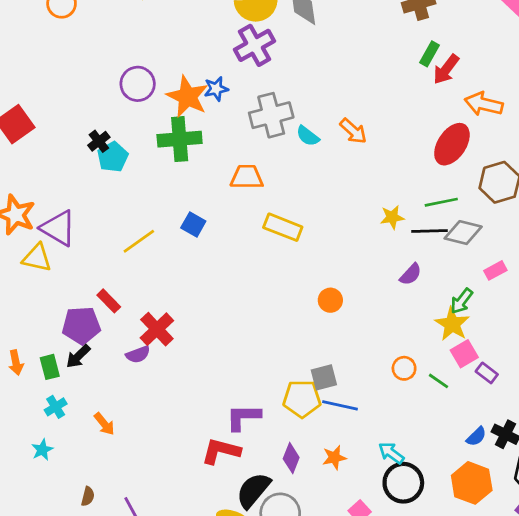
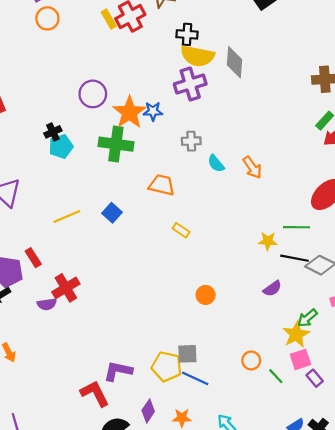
gray cross: (271, 115) -> (191, 141), size x0.6
green line: (441, 202) -> (296, 227), moved
yellow rectangle: (283, 227) -> (181, 230), size x0.6
red L-shape: (221, 451) -> (95, 393), turned 36

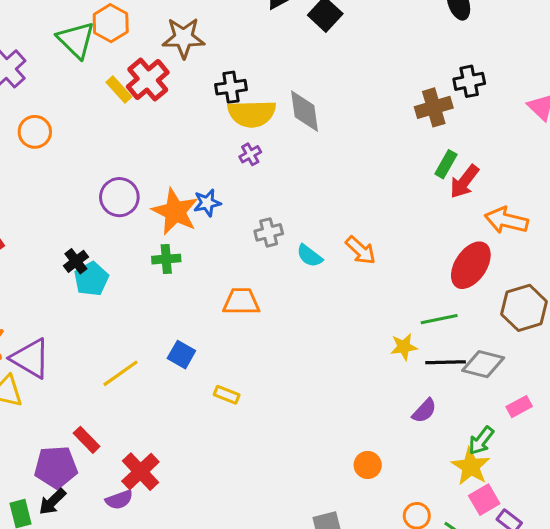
orange circle: (47, 18) -> (35, 132), moved
purple cross: (190, 84) -> (250, 154), size x0.5
green cross: (116, 144) -> (166, 259), size x0.6
yellow rectangle: (181, 230) -> (227, 395), moved
orange circle: (206, 295) -> (368, 465), moved

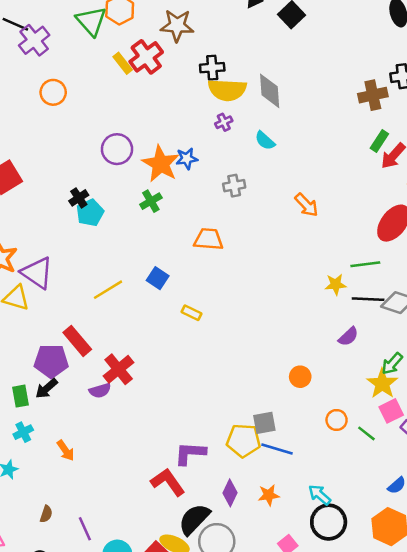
cyan semicircle: (309, 256) -> (265, 141), moved
green cross: (166, 259) -> (151, 201), turned -30
red rectangle: (87, 440) -> (77, 341), size x1.4

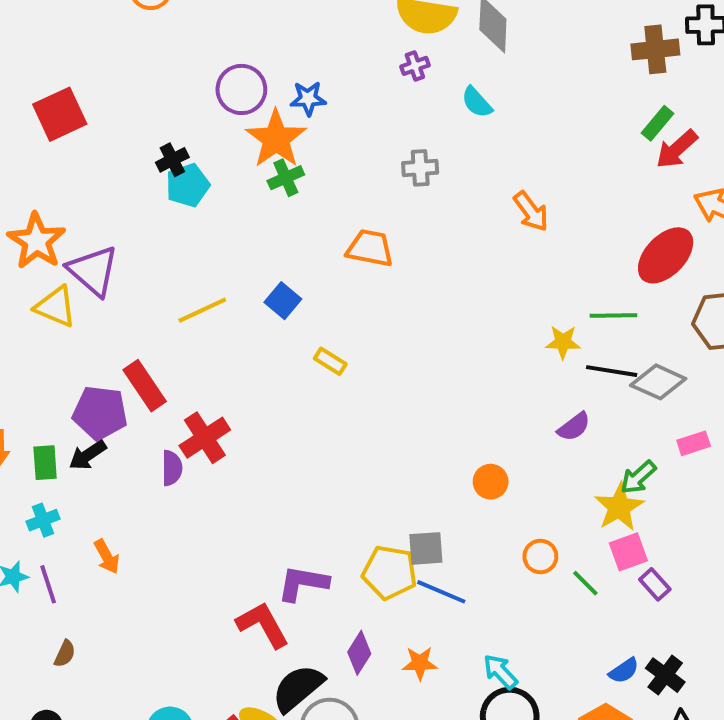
blue star: (187, 159) -> (308, 98), moved
orange star: (161, 164) -> (276, 139), moved
purple semicircle: (100, 391) -> (172, 468), turned -80
purple line: (85, 529) -> (48, 584), moved

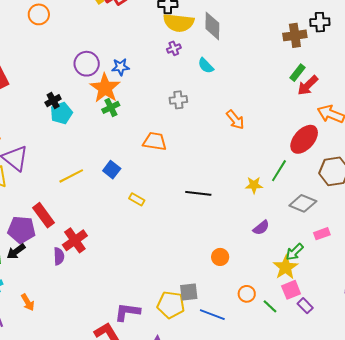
green line: (613, 316) -> (279, 171), turned -55
black line: (612, 371) -> (198, 193), moved
blue line: (441, 592) -> (212, 315), moved

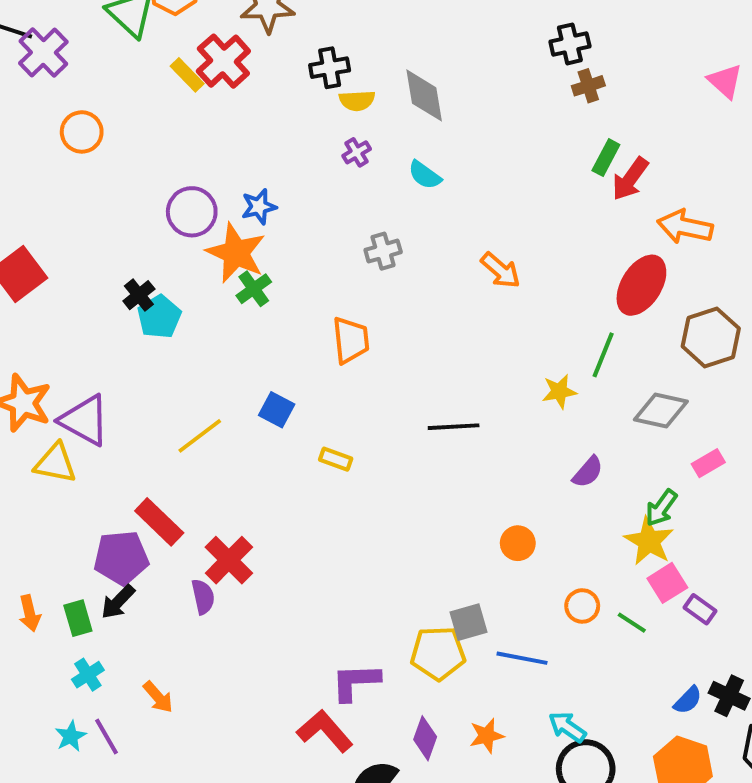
black cross: (320, 22) -> (570, 44), moved
yellow semicircle: (179, 23) -> (357, 101), size x0.6
brown cross: (295, 35) -> (588, 86), size x0.7
orange trapezoid: (155, 141) -> (351, 340), turned 85

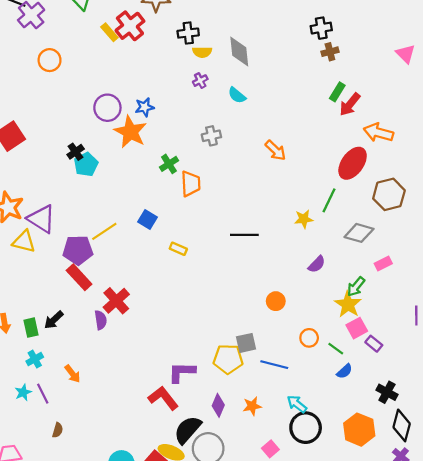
green cross: (254, 289) -> (169, 164), moved
purple pentagon: (121, 558) -> (78, 250), moved
blue semicircle: (688, 700) -> (344, 371), moved

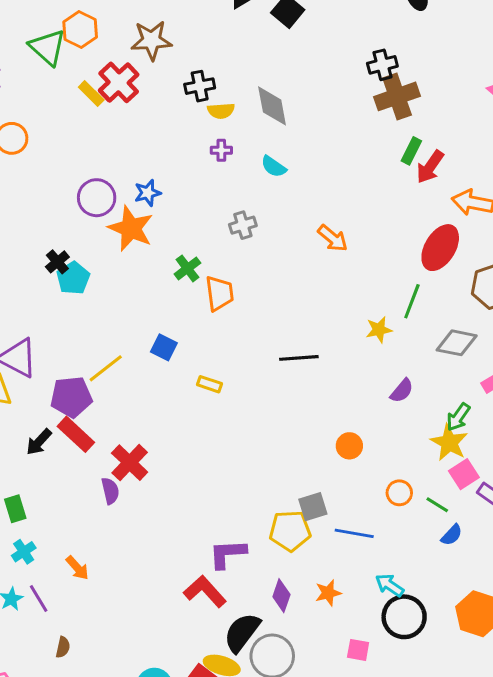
brown cross: (330, 52) -> (397, 96), size x1.8
purple cross: (200, 81) -> (221, 150), turned 32
black arrow: (54, 320) -> (39, 442), moved
pink square: (270, 449) -> (358, 650), turned -35

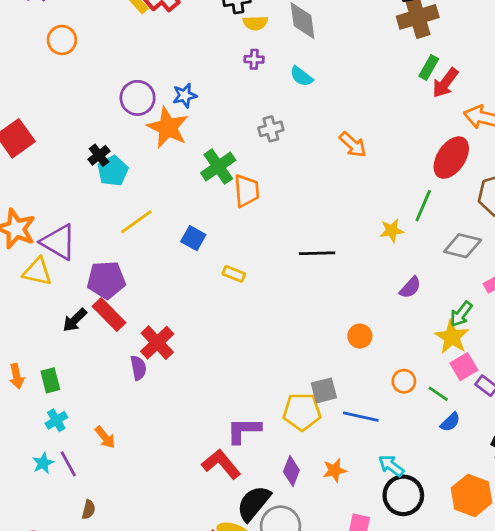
green cross: (187, 268) -> (218, 167), size x1.4
yellow line: (106, 368) -> (136, 222), moved

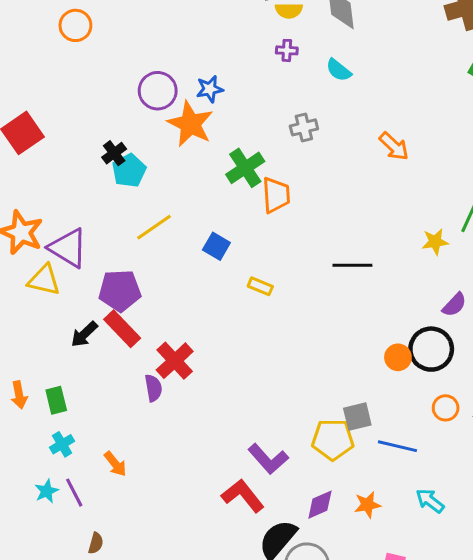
purple L-shape: (244, 430) -> (268, 459), turned -132
purple diamond: (291, 471) -> (320, 505), turned 44
black circle: (403, 495) -> (431, 349), moved

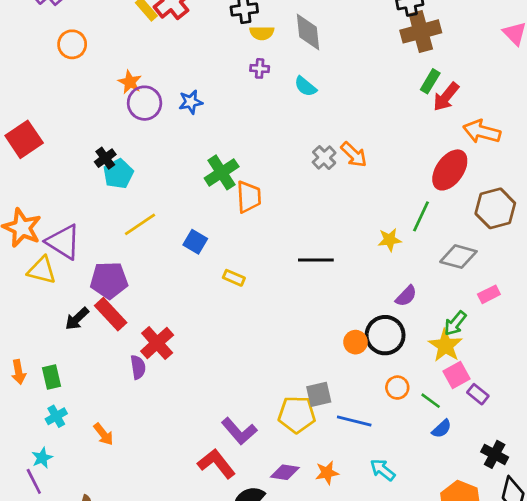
orange star: (190, 124) -> (130, 82), moved, size x0.6
gray cross: (304, 127) -> (324, 158), moved, turned -30
purple line: (74, 493) -> (34, 481), moved
purple diamond: (320, 505) -> (285, 472), turned 32

